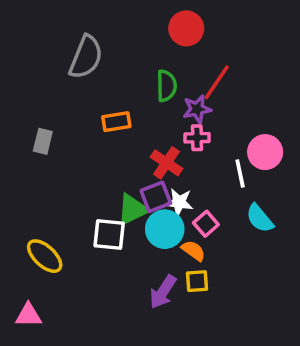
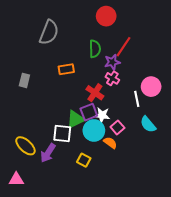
pink cross: (197, 138) -> (112, 78), turned 32
yellow square: (197, 281) -> (84, 160), moved, turned 32
purple arrow: (163, 292) -> (48, 153), moved

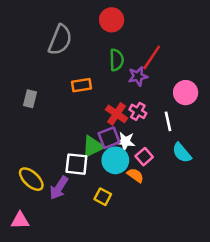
red circle: (106, 16) -> (112, 20), moved
pink cross: (112, 78) -> (138, 111), moved
pink circle: (151, 87) -> (186, 93), moved

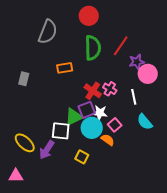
green semicircle: (117, 60) -> (93, 48), size x1.4
purple star: (138, 76) -> (137, 62), moved

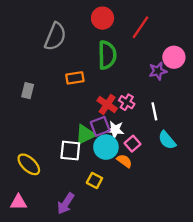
red line: (121, 46) -> (141, 27), moved
pink circle: (148, 74) -> (174, 57), moved
purple arrow: (47, 150) -> (66, 204), moved

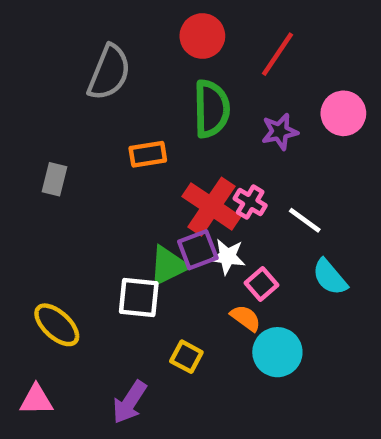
purple star: (158, 71) -> (280, 132), moved
red cross: (107, 104) -> (211, 207), size x1.4
white line: (154, 111) -> (305, 220), turned -42
cyan circle: (106, 147) -> (277, 352), moved

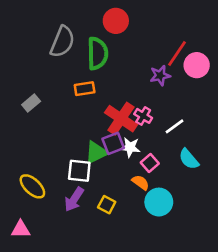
red line: (277, 54) -> (177, 53), moved
green semicircle: (211, 109) -> (98, 53), moved
gray rectangle: (55, 179) -> (31, 103), turned 36
white line: (305, 220) -> (174, 126), turned -72
purple arrow: (130, 402) -> (74, 199), moved

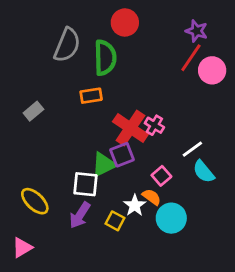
purple star: (160, 76) -> (197, 31), moved, turned 30
white line: (174, 126) -> (192, 149), moved
white star: (130, 147) -> (135, 205), moved, turned 30
pink triangle: (21, 229) -> (22, 248), turned -30

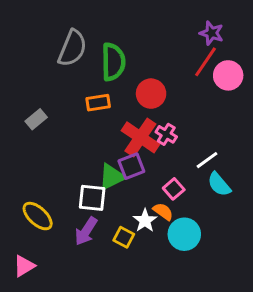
red circle: (125, 22) -> (151, 94), moved

